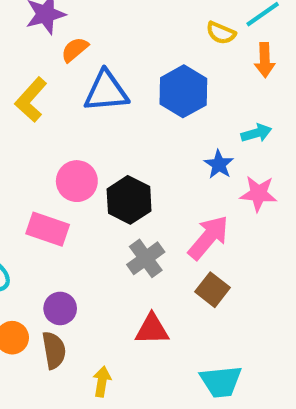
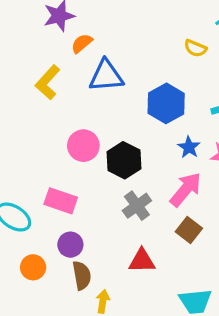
yellow semicircle: (221, 33) -> (195, 48), moved
blue hexagon: (183, 91) -> (166, 103), moved
blue star: (219, 164) -> (189, 147), moved
pink rectangle: (48, 229) -> (61, 201), moved
brown semicircle: (54, 350) -> (82, 275), moved

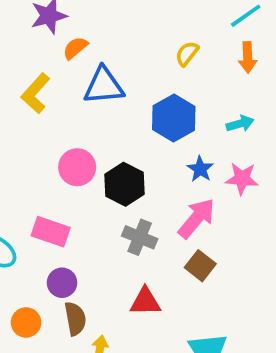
yellow semicircle: (195, 48) -> (187, 54), moved, turned 105
gray cross: (137, 206) -> (140, 237), turned -32
orange circle: (33, 267) -> (26, 322), moved

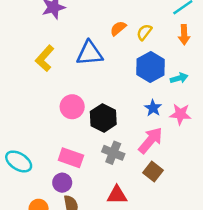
orange semicircle: (75, 48) -> (118, 28), moved
blue hexagon: (174, 118) -> (151, 67), moved
pink rectangle: (51, 232) -> (71, 158), moved

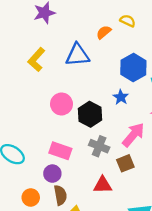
yellow semicircle: (144, 32) -> (128, 21), moved, turned 77
blue star: (153, 108) -> (121, 97), moved
brown square: (153, 171) -> (125, 163), moved, turned 30

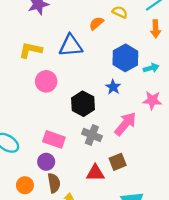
yellow L-shape: (36, 60) -> (31, 50), turned 60
pink circle: (61, 104) -> (46, 81), moved
brown square: (125, 163) -> (118, 162), moved

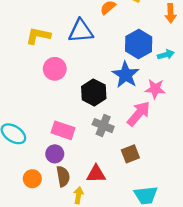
blue star: (113, 87) -> (126, 75), size x1.6
pink star: (152, 100) -> (155, 89), moved
red triangle: (95, 173) -> (96, 174), moved

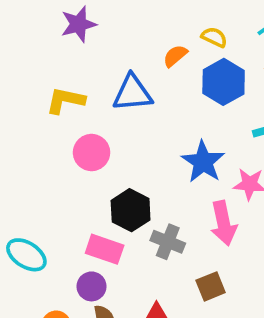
blue hexagon: (139, 44) -> (224, 82), moved
black hexagon: (94, 92) -> (131, 210), moved
pink arrow: (139, 114) -> (224, 223), turned 128

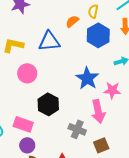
yellow semicircle: (214, 37) -> (93, 11), turned -104
gray cross: (168, 242) -> (77, 129), moved
pink rectangle: (105, 249) -> (23, 124), moved
brown square: (211, 286) -> (101, 145), moved

